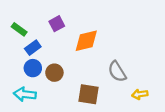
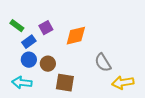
purple square: (57, 24) -> (46, 28), moved
brown square: (89, 94) -> (65, 83), moved
yellow arrow: (140, 94) -> (123, 83), size x1.5

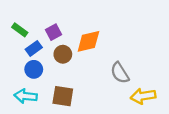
brown circle: (48, 64) -> (63, 54), moved
brown square: (65, 83) -> (63, 96), moved

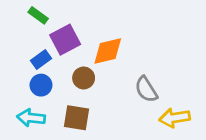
green rectangle: (20, 30) -> (38, 15), moved
purple square: (54, 32) -> (65, 40), size x1.5
brown circle: (63, 54) -> (84, 78), moved

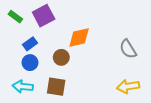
green rectangle: (38, 15) -> (15, 17), moved
purple square: (65, 40) -> (44, 16), moved
gray semicircle: (146, 89) -> (128, 49), moved

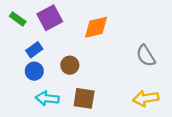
orange diamond: (79, 38) -> (96, 27), moved
cyan arrow: (23, 87) -> (47, 98), moved
brown square: (56, 87) -> (84, 98), moved

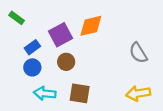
purple square: (50, 18) -> (61, 35), moved

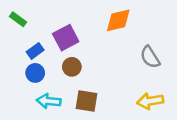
orange diamond: (91, 26) -> (118, 20), moved

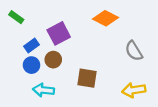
orange diamond: (118, 20) -> (106, 18), turned 40
brown circle: (72, 67) -> (53, 60), moved
brown square: (86, 101) -> (87, 78), moved

